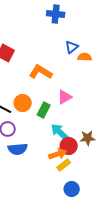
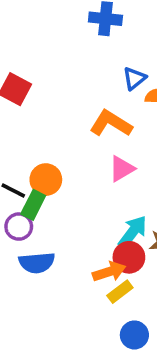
orange L-shape: (41, 72) -> (111, 124), moved
green rectangle: (44, 110) -> (33, 205), moved
cyan arrow: (60, 132) -> (133, 232), moved, turned 84

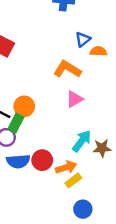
red circle: (129, 257) -> (42, 160), moved

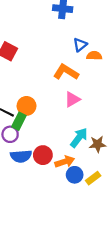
yellow rectangle: (73, 180) -> (93, 178), moved
blue circle: (83, 209) -> (75, 175), moved

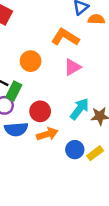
orange circle: (26, 106) -> (31, 61), moved
red circle: (43, 155) -> (40, 111), moved
orange arrow: (65, 162) -> (47, 134), moved

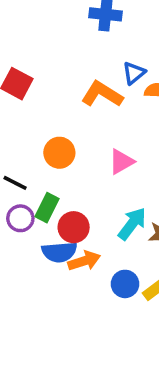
orange L-shape: (65, 37) -> (102, 94), moved
green rectangle: (14, 91) -> (47, 208), moved
blue semicircle: (16, 129) -> (59, 252), moved

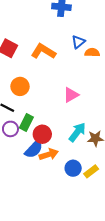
orange L-shape: (102, 94) -> (43, 51), moved
orange circle: (59, 153) -> (20, 86), moved
blue semicircle: (59, 252) -> (34, 149), turned -42

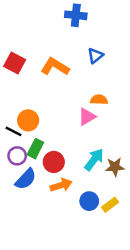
orange semicircle: (92, 52) -> (99, 100), moved
orange circle: (20, 86) -> (28, 120), moved
blue semicircle: (34, 149) -> (26, 179), moved

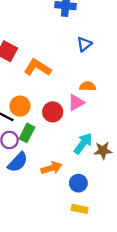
orange L-shape: (55, 67) -> (38, 68), moved
red circle: (54, 162) -> (53, 112), moved
yellow rectangle: (110, 205) -> (80, 209), moved, turned 49

